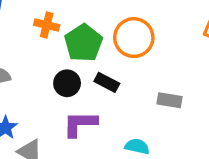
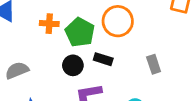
gray rectangle: (169, 100) -> (154, 64), turned 72

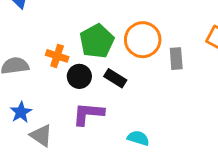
orange cross: (49, 24) -> (57, 56), moved
gray rectangle: (154, 64) -> (176, 59), moved

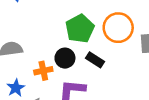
orange cross: (57, 56) -> (43, 71), moved, turned -30

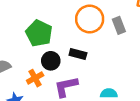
green pentagon: (80, 29) -> (39, 33), moved

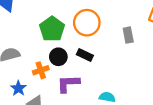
orange circle: (90, 19) -> (87, 23), moved

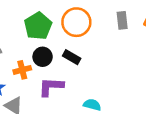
gray rectangle: (128, 35) -> (122, 20), moved

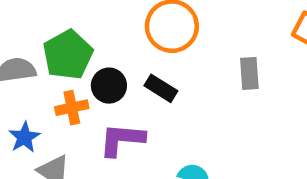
gray rectangle: (122, 20) -> (249, 73), moved
green pentagon: (38, 26) -> (68, 55), moved

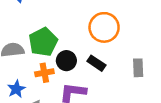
gray rectangle: (249, 73) -> (138, 68), moved

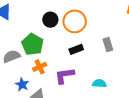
black circle: (66, 61) -> (50, 20), moved
black rectangle: (96, 63) -> (76, 49), turned -40

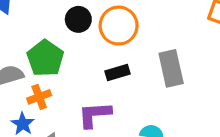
gray rectangle: (108, 45) -> (171, 68), size x1.5
orange cross: (40, 67) -> (39, 97), moved

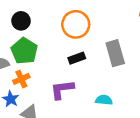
black circle: (78, 19) -> (21, 21), moved

